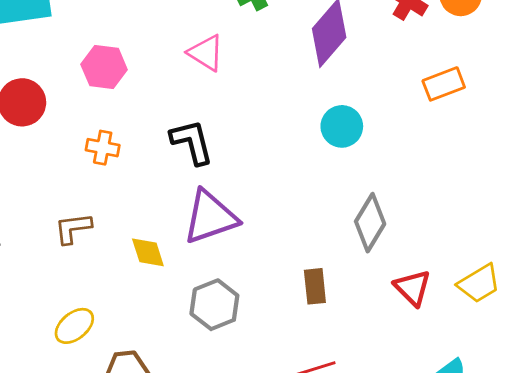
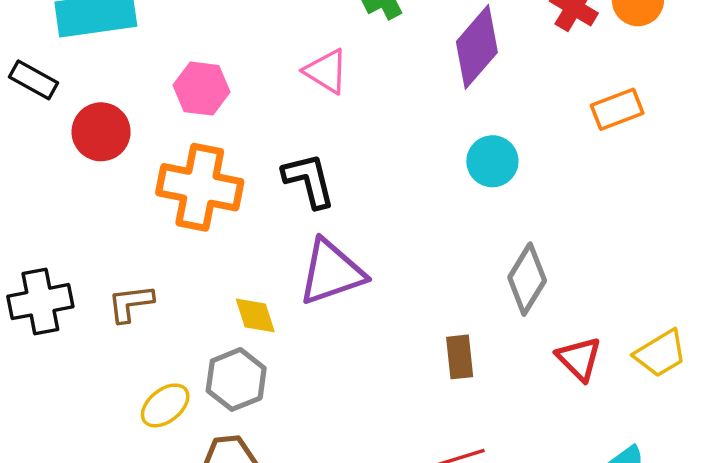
orange cross: (103, 148) -> (200, 187), size x2.0
brown L-shape: (73, 228) -> (131, 303), moved
gray hexagon: (214, 305) -> (236, 379), moved

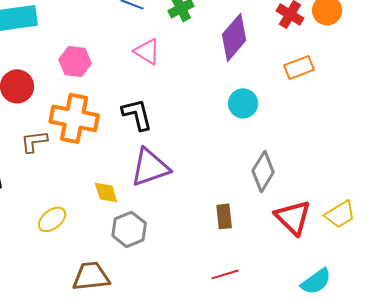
orange rectangle: (617, 109) -> (299, 67), moved
brown L-shape: (131, 303) -> (34, 141), moved
red triangle: (579, 359) -> (293, 217), size x1.4
gray hexagon: (236, 379) -> (129, 229), moved
yellow ellipse: (165, 405) -> (52, 219), moved

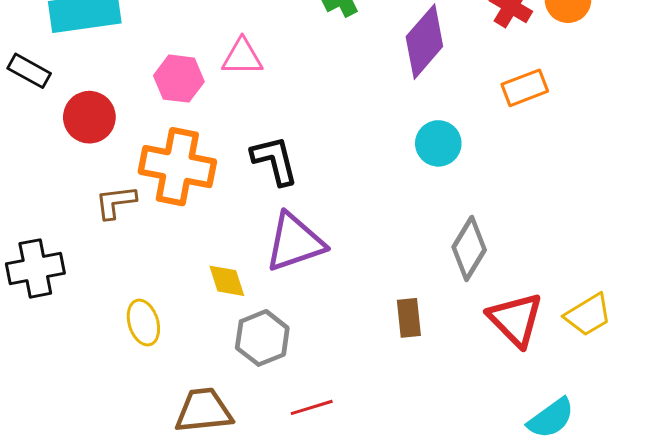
pink triangle: (147, 51) -> (242, 57), moved, turned -32
yellow ellipse: (52, 219) -> (143, 323), turned -68
red line: (225, 274) -> (312, 407), moved

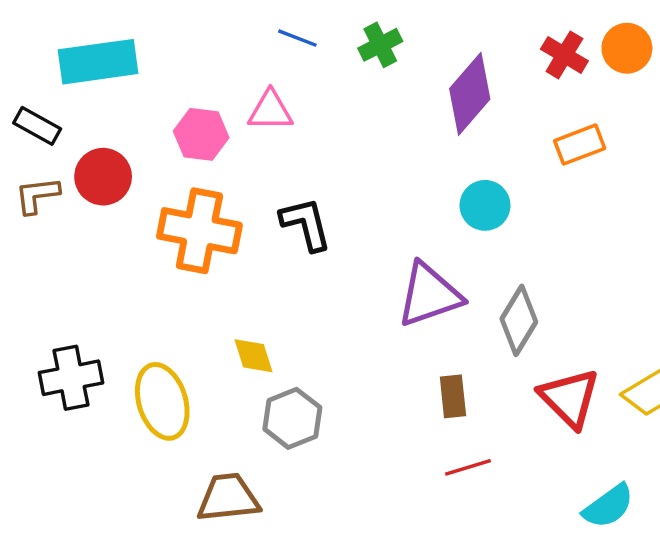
brown L-shape: (116, 202) -> (37, 195), moved
purple triangle: (295, 242) -> (429, 295), moved
black cross: (35, 268) -> (71, 378), moved
yellow ellipse: (143, 323) -> (162, 401), size x1.5
red line: (312, 407) -> (468, 467), moved

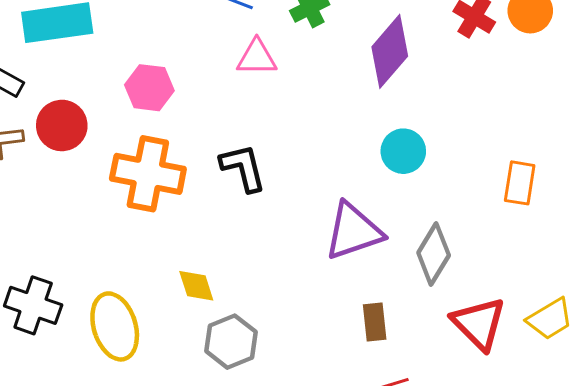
pink triangle: (270, 111) -> (257, 57), moved
orange rectangle: (580, 145) -> (520, 183), moved, turned -60
black cross: (71, 378) -> (33, 305), turned 30

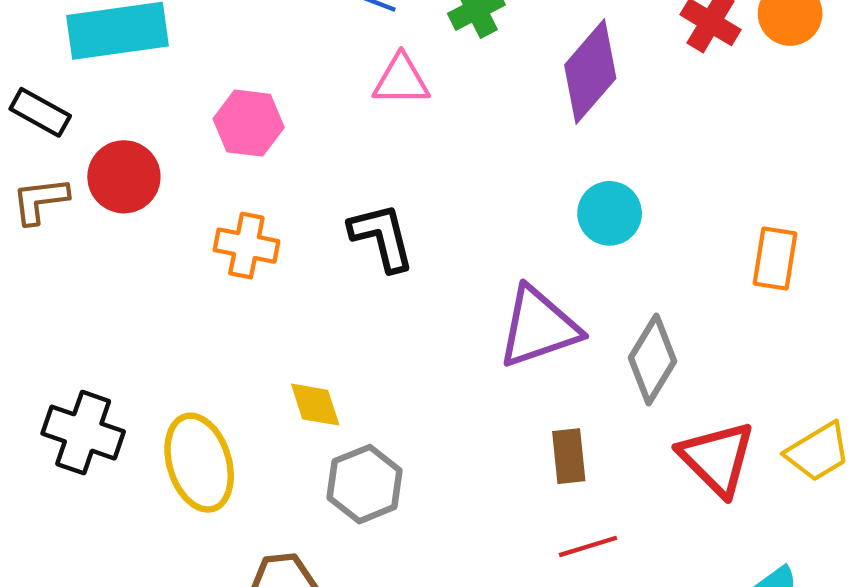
orange cross: (148, 174) -> (246, 246), size x0.6

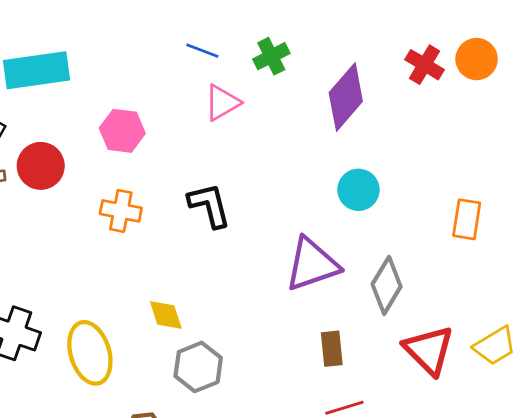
pink triangle: (401, 80) -> (222, 103), turned -30

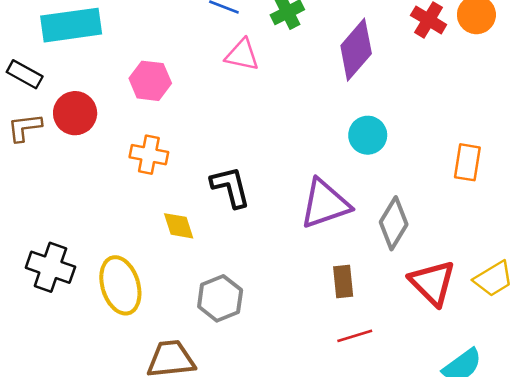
pink triangle: (222, 103) -> (242, 55), turned 42
black L-shape: (209, 205) -> (230, 187), moved
yellow diamond: (166, 315) -> (179, 226), moved

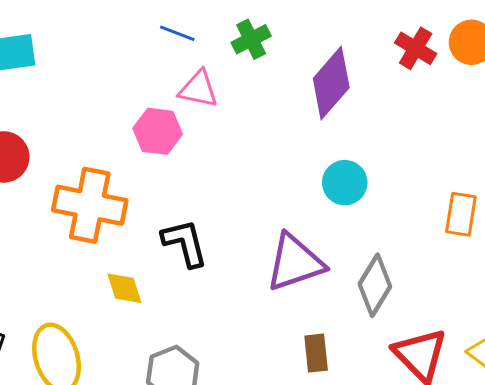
pink hexagon: (150, 81) -> (158, 131), moved
orange cross: (149, 155) -> (90, 205), size x1.6

